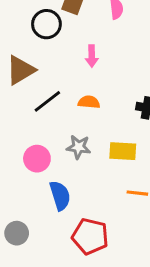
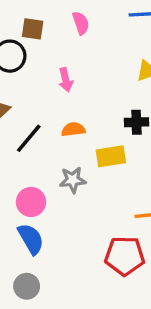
yellow rectangle: (123, 151) -> (111, 156), moved
blue semicircle: (60, 196) -> (31, 239), moved
red pentagon: (90, 236) -> (125, 256), moved

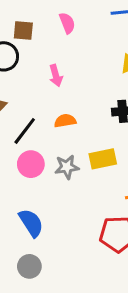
yellow rectangle: (111, 156) -> (103, 159), moved
pink circle: (31, 202) -> (31, 164), moved

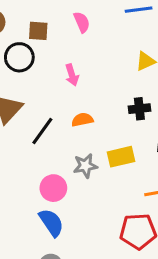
pink circle: (31, 164) -> (53, 188), moved

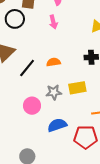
pink arrow: (72, 75) -> (53, 22), moved
blue semicircle: (51, 223) -> (57, 125), moved, turned -78

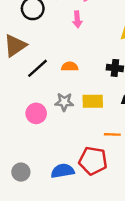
blue semicircle: (57, 125) -> (63, 171), moved

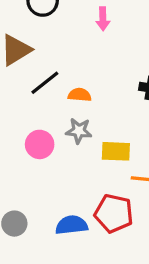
orange semicircle: (70, 67) -> (80, 95), moved
yellow rectangle: (93, 101) -> (116, 151), moved

